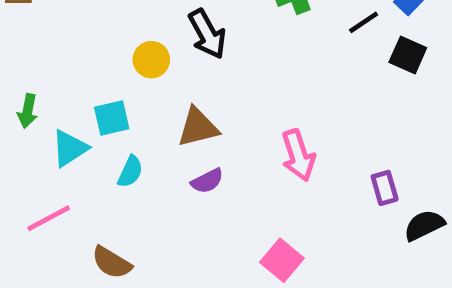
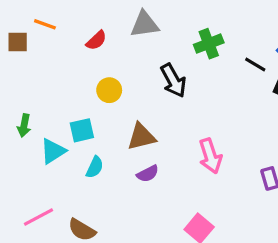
black line: (364, 22) -> (255, 64), turned 65
black arrow: (207, 34) -> (173, 81), moved
pink line: (49, 218) -> (39, 217), moved

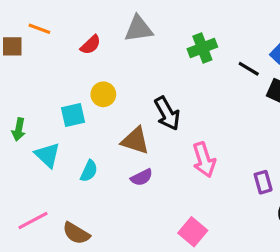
black arrow: (173, 81) -> (167, 113), moved
cyan square: (82, 130) -> (73, 115), moved
brown triangle: (141, 137) -> (135, 141), turned 32
cyan triangle: (53, 151) -> (47, 155), turned -44

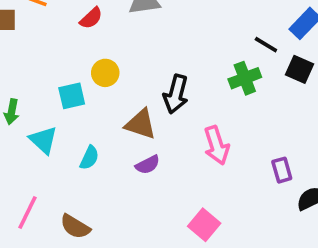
green cross: (202, 48) -> (245, 78), moved
black arrow: (167, 113) -> (176, 94), turned 44
pink line: (33, 220) -> (28, 212), turned -36

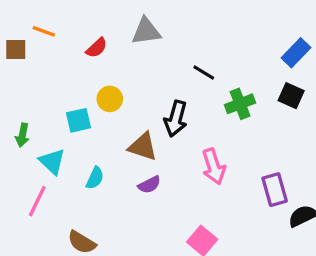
black line: (266, 45) -> (204, 73), moved
purple rectangle: (282, 170) -> (275, 190), size x1.4
pink line: (28, 212) -> (37, 201), moved

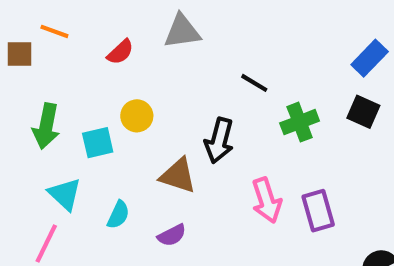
green arrow: (22, 135) -> (46, 126), moved, size x1.5
purple semicircle: (149, 185) -> (172, 235), moved
purple rectangle: (275, 190) -> (318, 211), moved

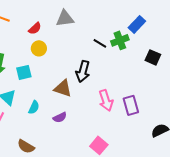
blue rectangle: (370, 58) -> (137, 24), moved
yellow circle: (137, 116) -> (39, 48), moved
green cross: (300, 122) -> (120, 40), moved

